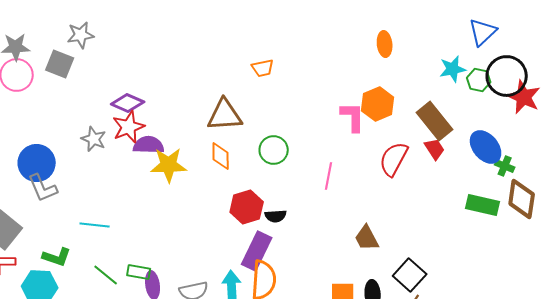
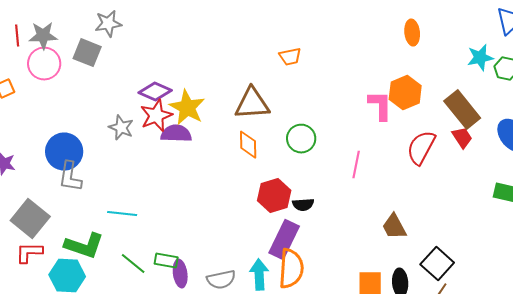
yellow star: (169, 165) -> (187, 108), moved, turned 30
gray L-shape: (43, 188) -> (70, 177), turned 32
green L-shape: (57, 257) -> (84, 246), size x1.4

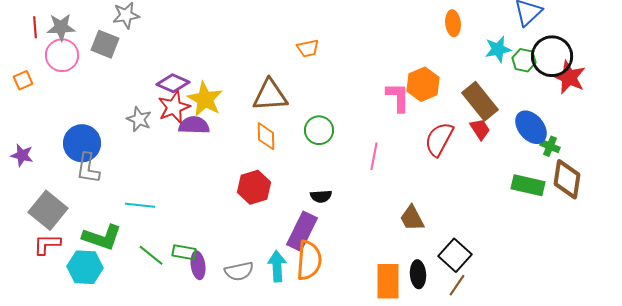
orange ellipse: (412, 33) -> (453, 23), moved
red hexagon: (274, 196) -> (254, 187), moved

